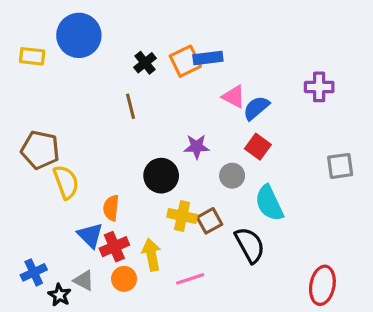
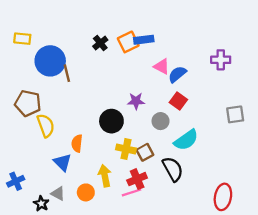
blue circle: (79, 35) -> (50, 61), moved
brown line: (130, 106) -> (67, 73), moved
cyan semicircle: (269, 203) -> (186, 140), turned -100
red cross: (114, 247) -> (137, 179), moved
blue cross: (34, 272) -> (16, 181), moved

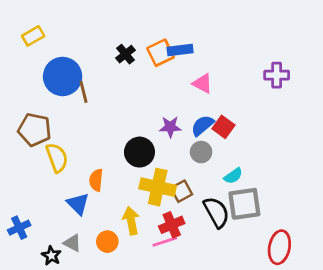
yellow rectangle: (22, 39) -> (33, 36), moved, turned -36
blue semicircle: (177, 74) -> (202, 125), moved
gray square: (235, 114) -> (244, 204), moved, size x1.4
cyan semicircle: (186, 140) -> (233, 176), size x0.6
yellow cross: (126, 149) -> (158, 187), size x1.4

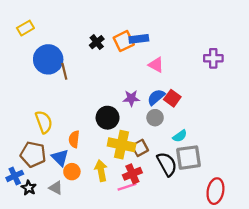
brown pentagon: (35, 130) -> (33, 154), moved
orange circle: (107, 242) -> (72, 172), moved
black star: (51, 256) -> (29, 188), moved

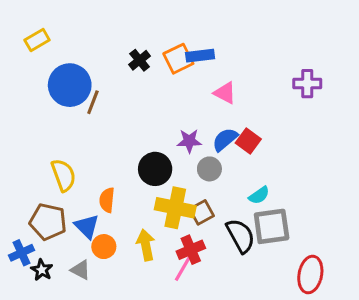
brown line: (64, 71) -> (93, 102), turned 35
gray circle: (155, 118) -> (209, 169), moved
pink line: (127, 187) -> (183, 268), turned -42

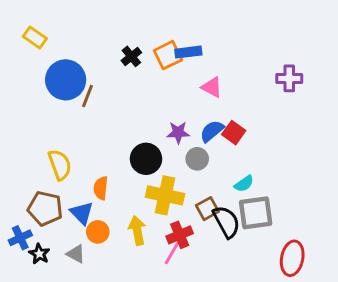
yellow rectangle: (37, 40) -> (35, 37), turned 65
brown square: (202, 212) -> (207, 209), moved

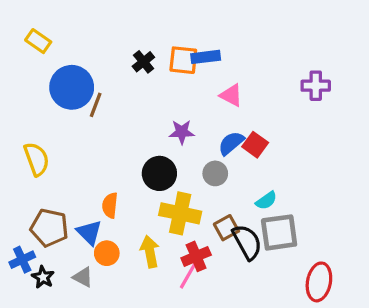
orange square: (168, 55) -> (183, 60), turned 32
purple star: (178, 133) -> (182, 132), moved
yellow semicircle: (60, 165) -> (37, 159), moved

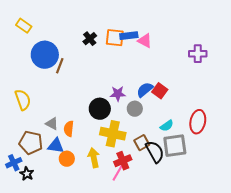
pink triangle: (231, 95) -> (145, 41), moved
purple star: (182, 132) -> (118, 94), moved
blue triangle: (89, 232) -> (56, 146), turned -36
gray triangle: (83, 277) -> (52, 124), moved
red ellipse: (319, 282) -> (198, 122), moved

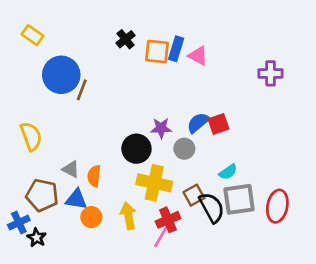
blue rectangle: (129, 36) -> (176, 49), turned -66
black cross: (90, 39) -> (126, 39), moved
red square: (160, 91) -> (219, 124), turned 35
red ellipse: (198, 122) -> (277, 206), moved

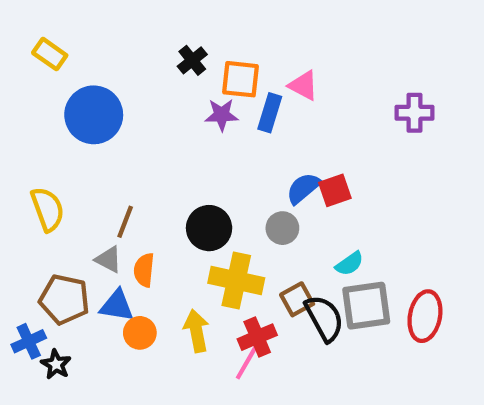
blue rectangle: (176, 49) -> (270, 113), moved
brown line: (82, 90) -> (125, 222), moved
purple star: (161, 128) -> (222, 115), moved

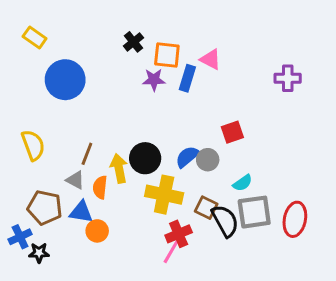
blue semicircle: (303, 188) -> (187, 157), moved
gray circle: (282, 228) -> (208, 160), moved
brown square: (297, 299) -> (206, 208), turned -35
yellow arrow: (196, 331) -> (119, 168), moved
black star: (56, 364) -> (39, 253), turned -30

